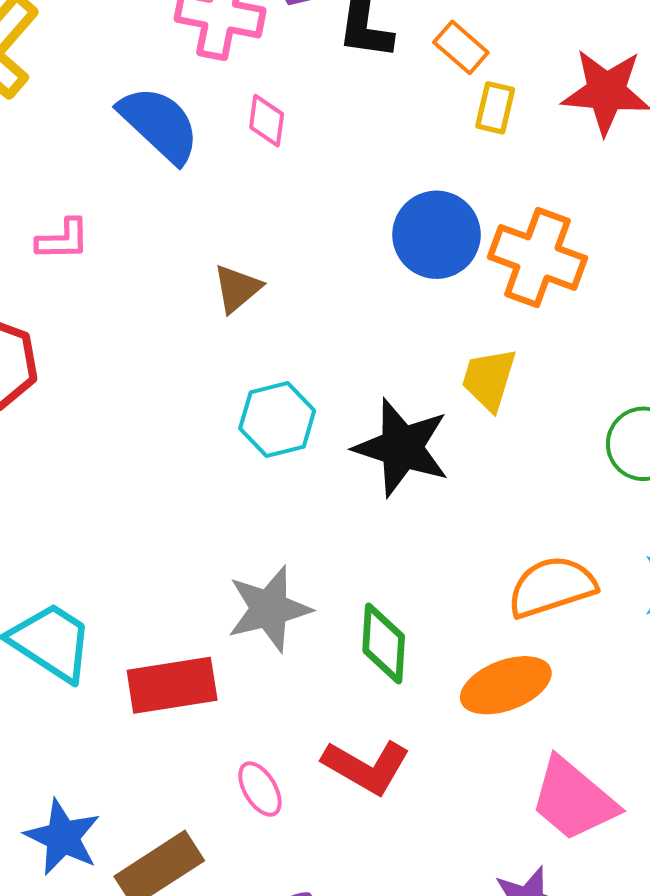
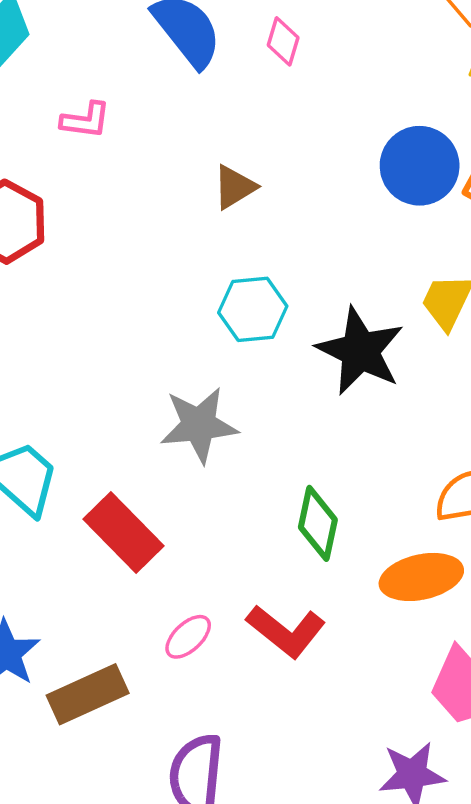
gray star: (269, 609) -> (199, 425), moved
red rectangle: (172, 685) -> (124, 532), turned 46
pink ellipse: (260, 789) -> (188, 637), turned 69

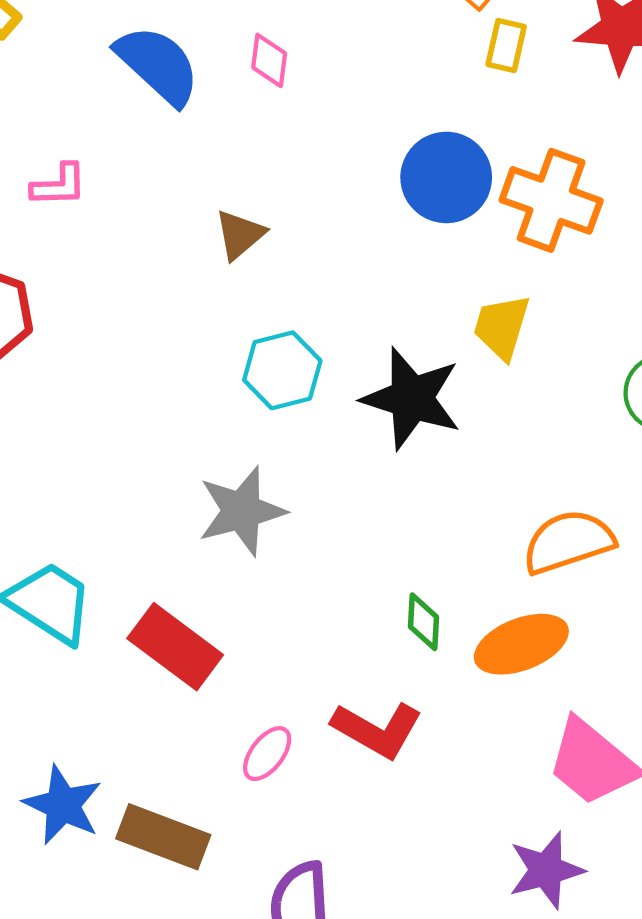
green diamond: (318, 523) -> (423, 622), moved, size x0.7
brown rectangle: (88, 694) -> (163, 837), turned 54

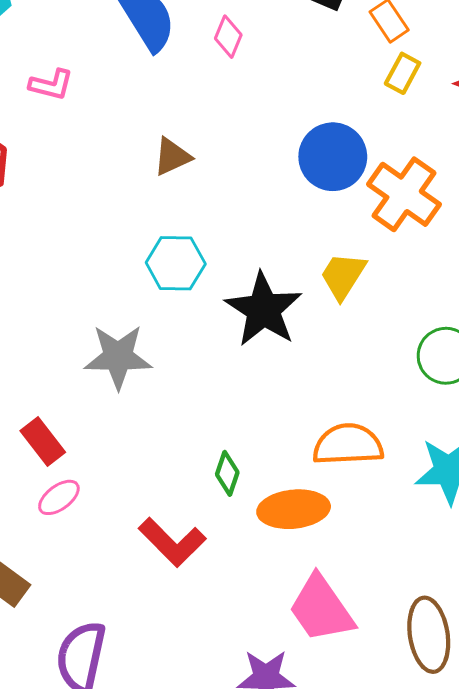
red rectangle: (175, 647) -> (43, 442), size x0.7
pink ellipse: (267, 754) -> (59, 497), moved

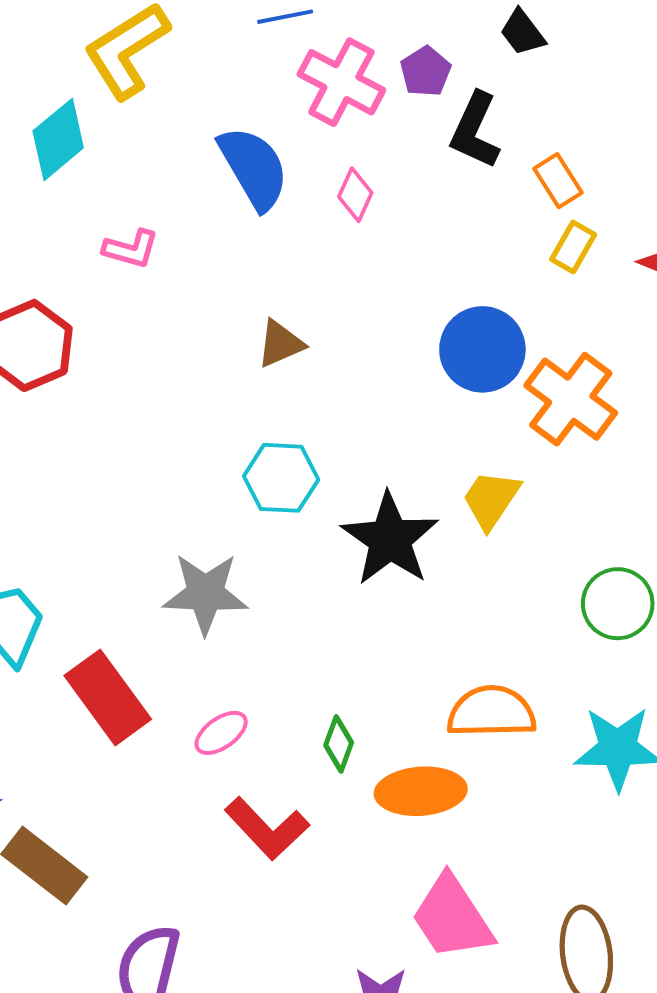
red rectangle: (43, 442) -> (108, 697), size x1.5
pink ellipse: (59, 497) -> (221, 733), moved

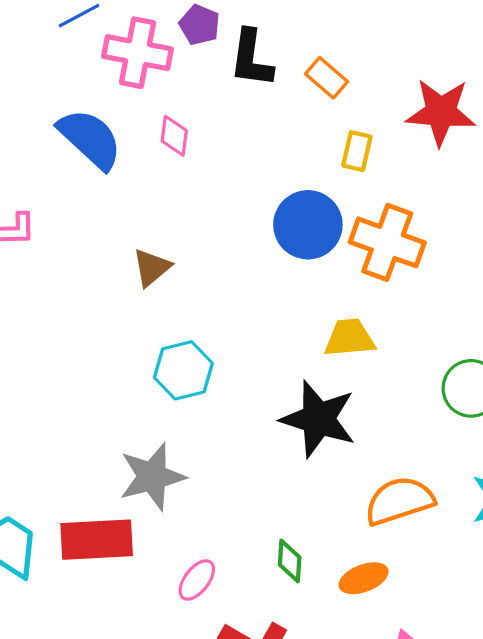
yellow rectangle: (573, 247) -> (357, 151), moved
yellow trapezoid: (491, 500) -> (349, 338), turned 68
black star: (390, 539) -> (318, 419), moved
red rectangle: (108, 697) -> (97, 540), moved, turned -40
orange ellipse: (421, 791) -> (364, 578), size x0.7

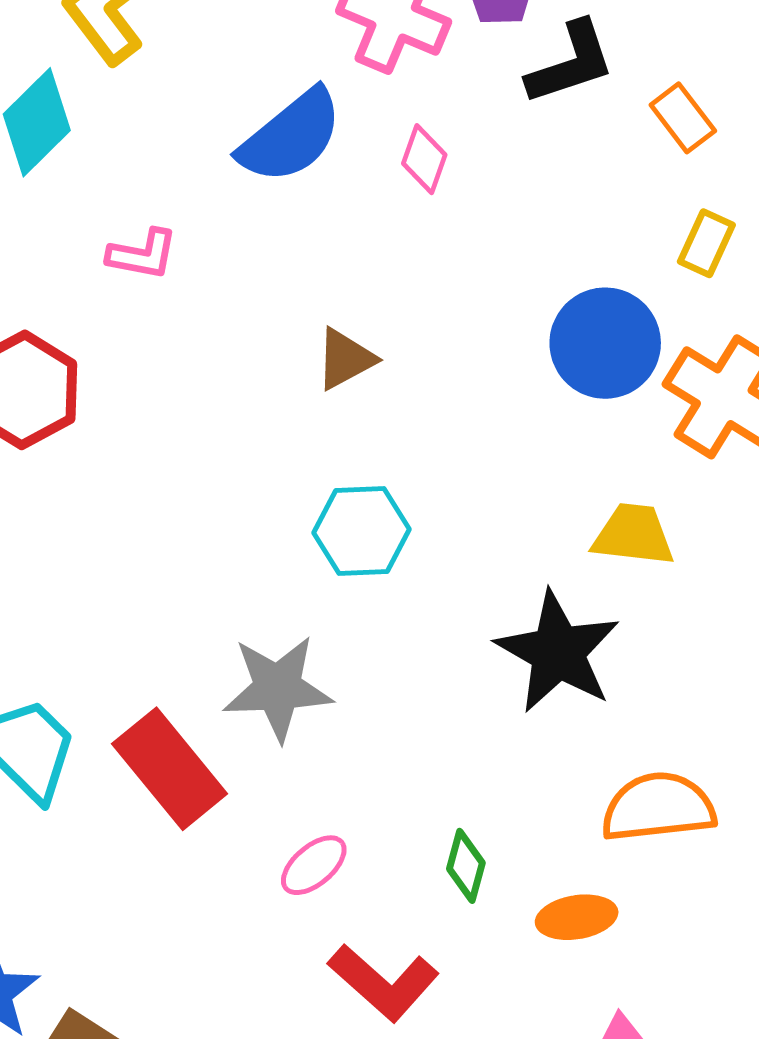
black L-shape: (251, 59) -> (571, 63), turned -128
blue semicircle: (90, 139) -> (291, 136), turned 86
red rectangle: (97, 540) -> (170, 769), turned 42

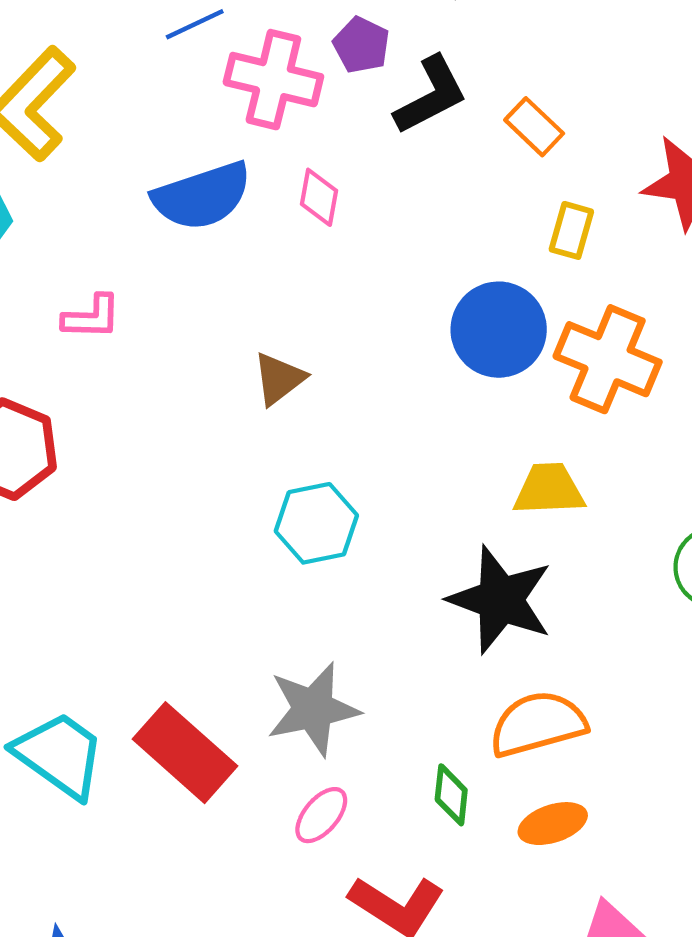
blue semicircle: (291, 136) -> (202, 196), turned 30
gray star: (278, 688) -> (313, 709), moved
orange semicircle: (658, 807) -> (538, 724), moved

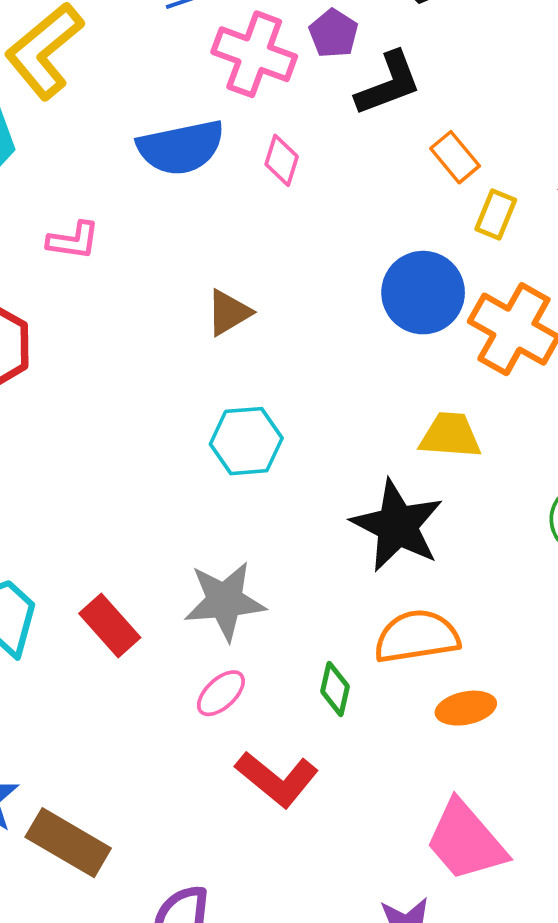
orange rectangle: (534, 127) -> (455, 157), moved
red rectangle: (185, 753) -> (110, 625), size x0.7
orange ellipse: (553, 824) -> (466, 708), moved

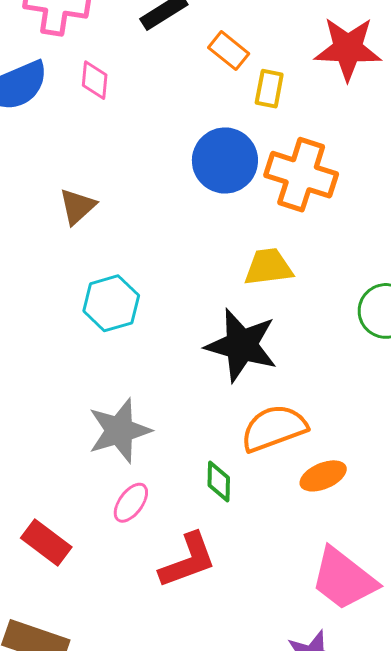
red rectangle: (110, 625) -> (46, 543), moved
red L-shape: (277, 779) -> (188, 560), turned -48

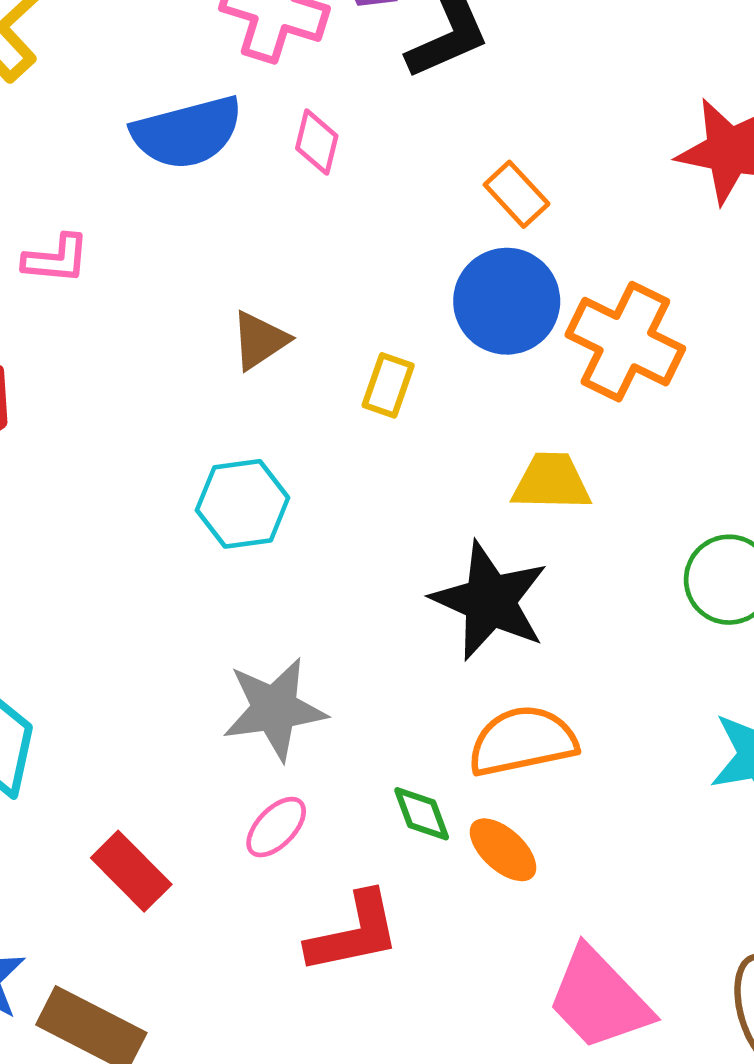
orange rectangle: (229, 51) -> (517, 194), moved
yellow rectangle: (269, 89) -> (388, 385), moved
cyan hexagon: (111, 303) -> (243, 504), moved
orange ellipse: (323, 476) -> (503, 850), moved, turned 57
green diamond: (219, 482) -> (422, 814), turned -30

